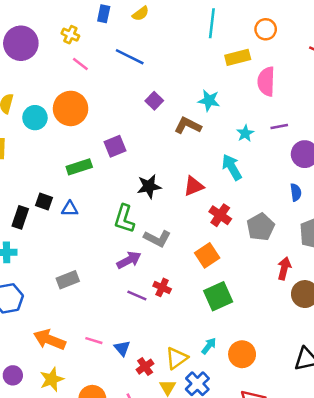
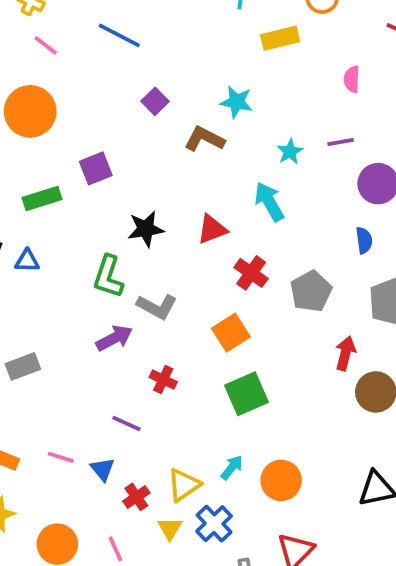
pink semicircle: (266, 82) -> (352, 79), moved, size x0.6
purple line: (137, 295) -> (126, 423), moved

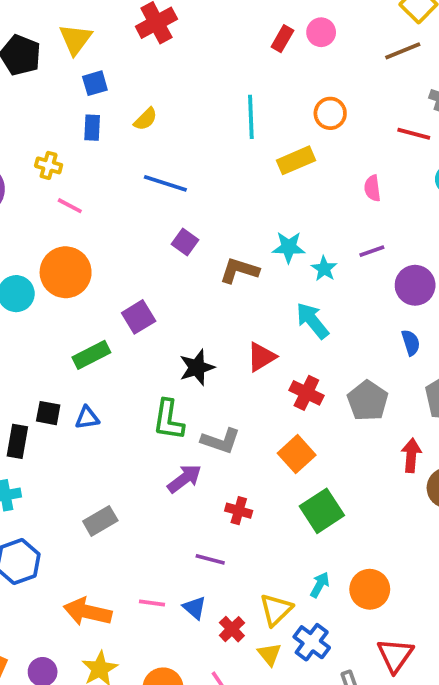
blue line: (119, 35) -> (165, 183), moved
cyan star: (236, 102) -> (289, 247), moved

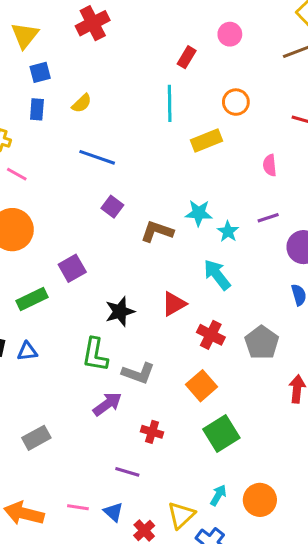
red rectangle: (282, 39) -> (187, 57), moved

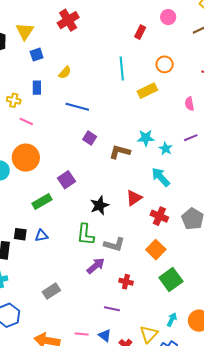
pink circle: (230, 34) -> (168, 17), moved
red rectangle: (187, 57) -> (140, 32), moved
blue rectangle: (37, 109) -> (37, 88), moved

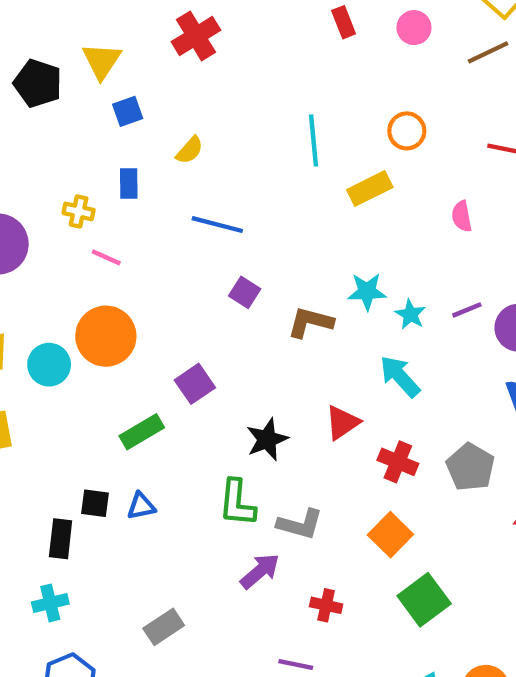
red rectangle: (140, 32) -> (344, 22), moved, turned -48
purple line: (191, 138) -> (467, 310), moved

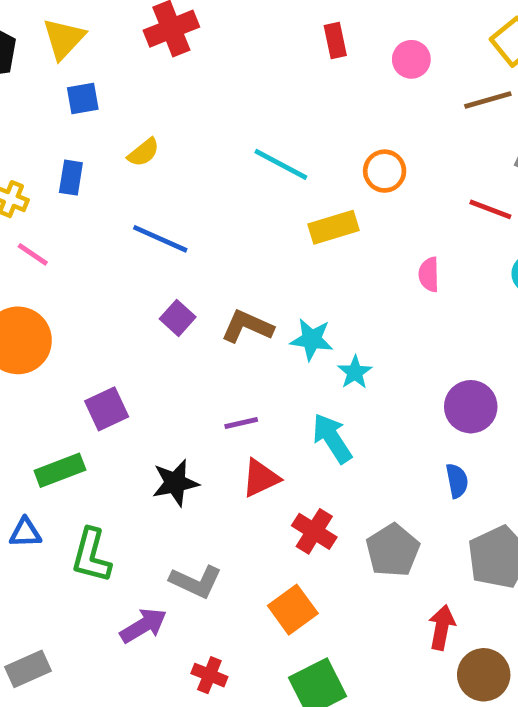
cyan line: (314, 140) -> (281, 164), turned -66
purple line: (467, 310) -> (241, 423), moved
brown L-shape: (310, 322) -> (247, 326), moved
green rectangle: (142, 432) -> (60, 470), moved
green L-shape: (237, 503) -> (91, 556), moved

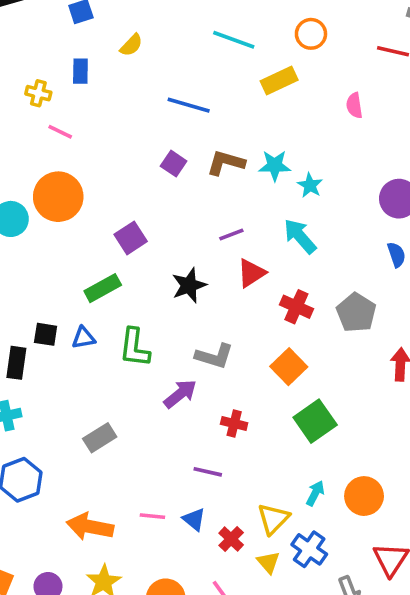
blue line: (160, 239) -> (189, 105), moved

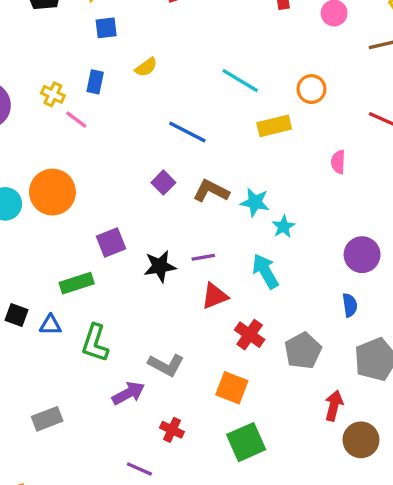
pink line: (60, 132) -> (76, 120), moved
black star: (189, 285) -> (160, 266), moved
orange square: (289, 367) -> (232, 388), turned -36

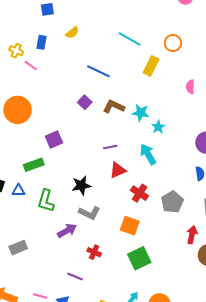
yellow rectangle: (274, 126) -> (151, 66), turned -48
black star: (160, 266) -> (81, 185), moved

